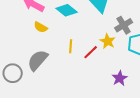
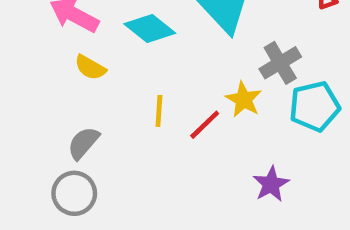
gray semicircle: (38, 60) -> (83, 143), size x0.7
gray circle: (13, 73) -> (74, 193), moved

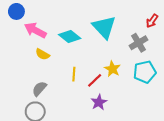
gray cross: (280, 63) -> (139, 43), moved
purple star: (271, 184) -> (99, 102), moved

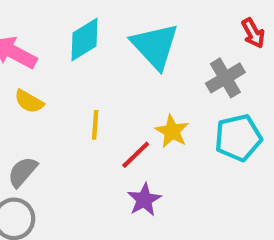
red arrow: (152, 21) -> (253, 33), turned -64
cyan diamond: (70, 37) -> (84, 39), moved, turned -70
yellow line: (74, 74) -> (95, 125), moved

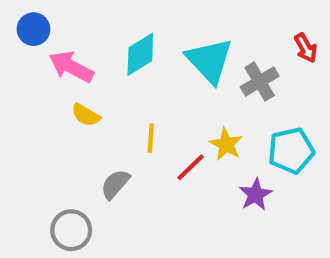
gray cross: (225, 78) -> (260, 81), moved
gray semicircle: (23, 172) -> (115, 184), moved
purple star: (144, 200) -> (255, 195), moved

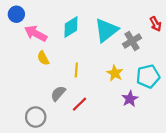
cyan triangle: (209, 61) -> (106, 30), turned 35
yellow semicircle: (86, 115) -> (43, 58), turned 32
red line: (191, 167) -> (80, 104), moved

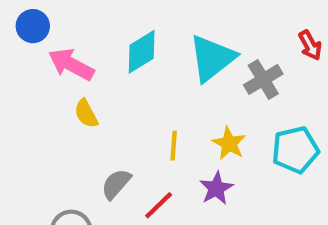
yellow line: (76, 70) -> (174, 146), moved
purple star: (130, 99) -> (216, 188), moved

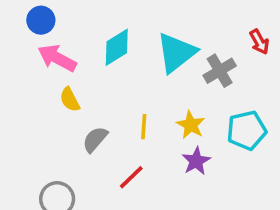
blue circle: (33, 26) -> (41, 20), moved
gray semicircle: (116, 184) -> (95, 139), moved
purple star: (216, 188) -> (196, 161), moved

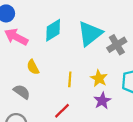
yellow semicircle: (70, 100) -> (33, 67), moved
gray semicircle: (95, 139) -> (22, 92), moved, turned 84

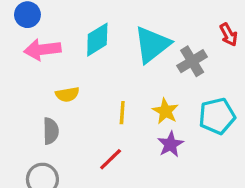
pink arrow: (16, 37) -> (42, 50), turned -35
yellow semicircle: (33, 67) -> (67, 94), turned -72
gray semicircle: (22, 92) -> (51, 131), turned 54

